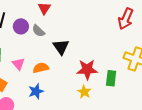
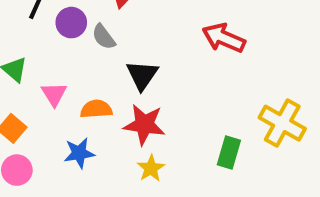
red arrow: (126, 19) -> (224, 38), moved, turned 80
red star: (87, 69) -> (144, 125), moved
yellow star: (84, 92) -> (151, 168), moved

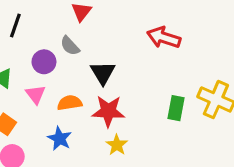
purple circle: (71, 23) -> (44, 62), moved
blue star: (79, 153) -> (60, 139), turned -30
green rectangle: (229, 153) -> (176, 108), moved

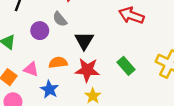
pink triangle: (35, 94) -> (31, 69), moved, turned -35
green rectangle: (176, 108) -> (126, 66), moved, turned -54

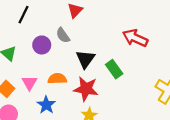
green rectangle: (126, 66) -> (114, 69), moved
pink triangle: (31, 69) -> (29, 83), turned 35

